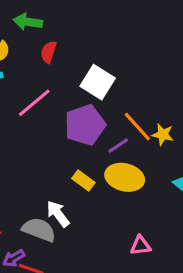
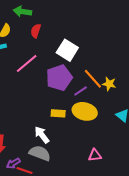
yellow rectangle: (83, 180) -> (58, 113), turned -32
gray semicircle: (39, 230) -> (40, 153), moved

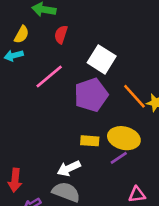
purple line: (81, 91) -> (119, 158), moved
white arrow: (42, 135) -> (69, 168), turned -78

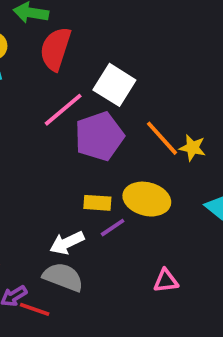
red semicircle: (61, 34) -> (56, 49), size x1.6
pink line: (49, 76) -> (63, 110), moved
purple line: (119, 158) -> (113, 228), moved

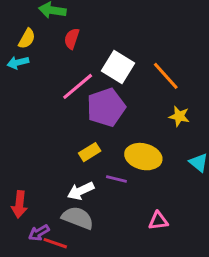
red semicircle: (56, 49) -> (72, 39), size x0.6
orange line: (162, 138) -> (166, 76), moved
yellow rectangle: (97, 203) -> (90, 152), moved, turned -36
purple line: (113, 228) -> (116, 179), turned 48

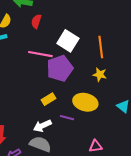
orange line: (166, 76) -> (101, 47), turned 35
pink line: (78, 86) -> (40, 54), turned 50
yellow star: (179, 116) -> (100, 75), moved

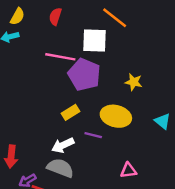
white square: (68, 41) -> (94, 40), turned -30
orange line: (101, 47) -> (115, 18), moved, turned -45
purple pentagon: (60, 68) -> (84, 75), turned -30

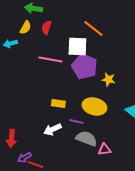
yellow semicircle: (17, 16) -> (25, 27), moved
purple pentagon: (84, 75) -> (84, 66), moved
yellow rectangle: (70, 112) -> (58, 103), turned 40
gray semicircle: (60, 168) -> (86, 138), moved

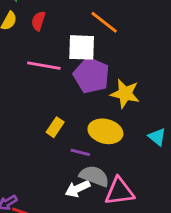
yellow star: (108, 79) -> (125, 94), size x1.5
yellow rectangle: (58, 103) -> (55, 127), turned -64
white arrow: (52, 129) -> (77, 189), moved
pink triangle: (104, 149) -> (119, 191), size x1.6

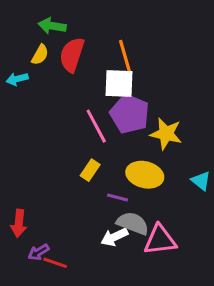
red semicircle: (38, 21) -> (72, 55), size x1.6
orange line: (104, 22) -> (125, 56), moved, turned 36
pink line: (44, 66) -> (96, 126), moved, turned 52

